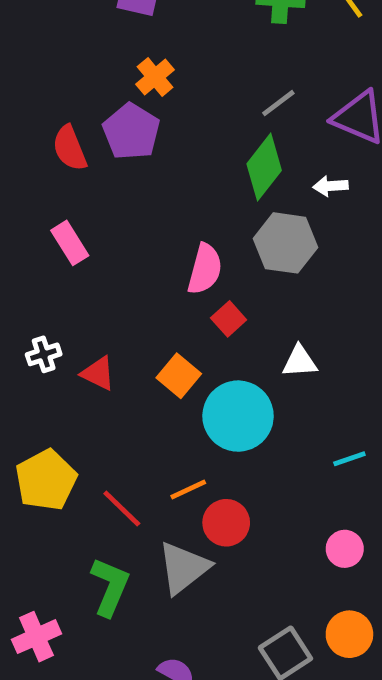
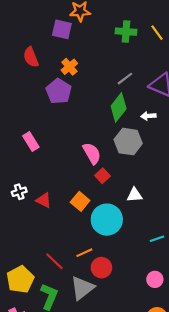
red semicircle: (70, 148) -> (31, 57), moved
pink semicircle: (205, 269) -> (92, 153), turned -45
yellow pentagon: (46, 480) -> (20, 279), moved

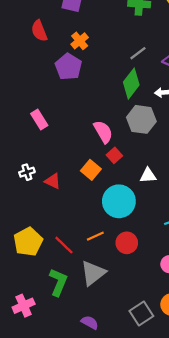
orange square: (80, 201) -> (91, 170), moved
red circle: (101, 268) -> (127, 243), moved
yellow pentagon: (20, 279) -> (28, 242), moved

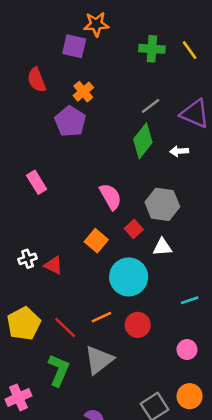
gray hexagon: (141, 119) -> (162, 204), moved
red square: (114, 155) -> (134, 229), moved
white cross: (27, 172) -> (28, 259), moved
red triangle: (53, 181) -> (53, 265), moved

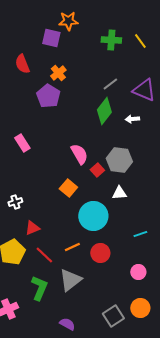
red square: (134, 229) -> (97, 170), moved
red triangle: (53, 265) -> (32, 228), moved, turned -49

